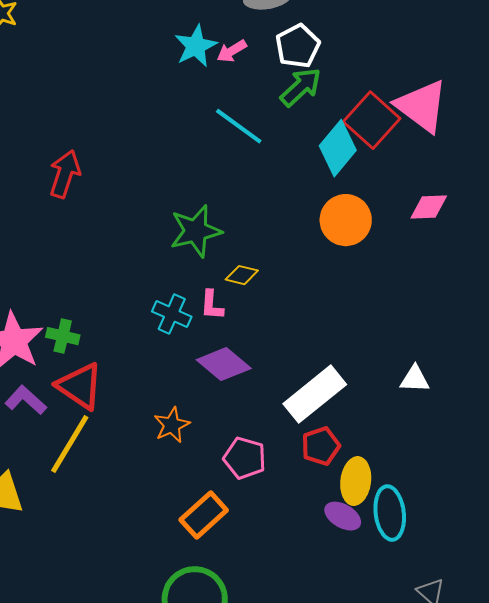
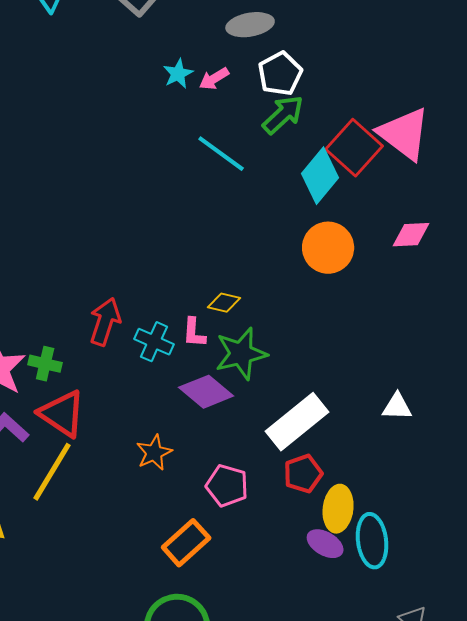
cyan star: (196, 46) -> (178, 74), size x0.7
red arrow: (65, 174) -> (105, 322), moved
green star: (196, 231) -> (241, 354), moved

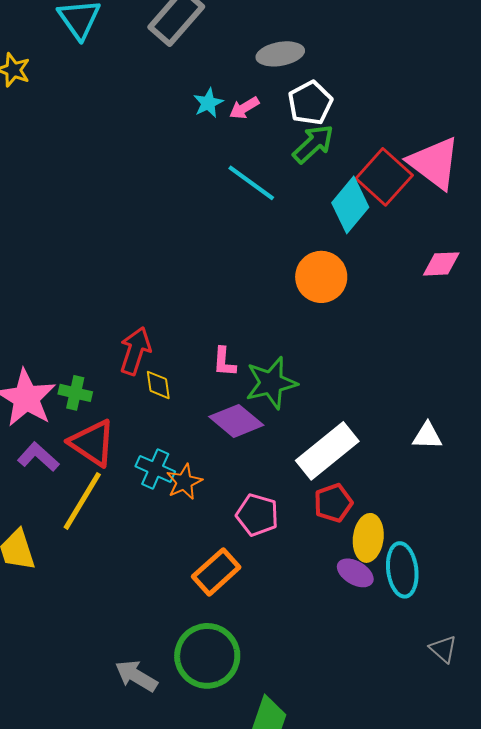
orange circle: (328, 248) -> (321, 277), moved
yellow diamond: (224, 303) -> (158, 385), moved, turned 68
cyan cross: (154, 342) -> (155, 469), moved

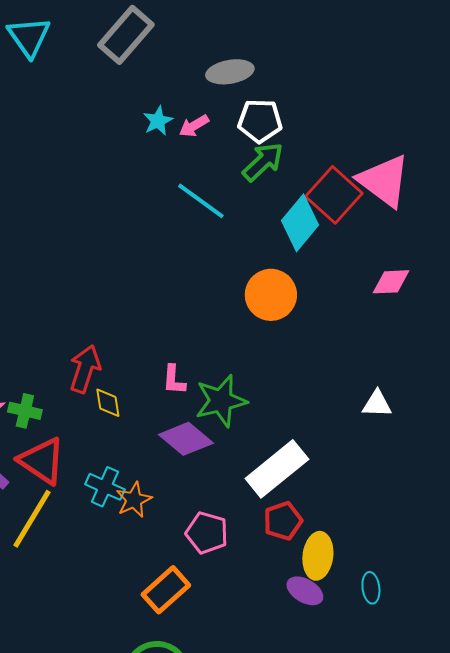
white pentagon: (310, 103) -> (260, 121), turned 30
white triangle: (427, 436) -> (377, 404), moved
cyan ellipse: (402, 570) -> (371, 588), moved, size x0.6

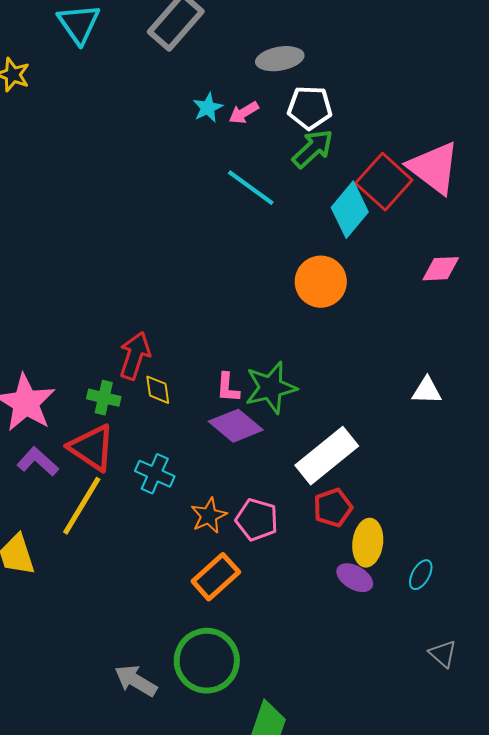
pink L-shape: (174, 380) -> (228, 388), moved
green cross: (25, 411) -> (104, 398), moved
orange star: (134, 500) -> (209, 516), moved
cyan ellipse: (371, 588) -> (421, 575), turned 36

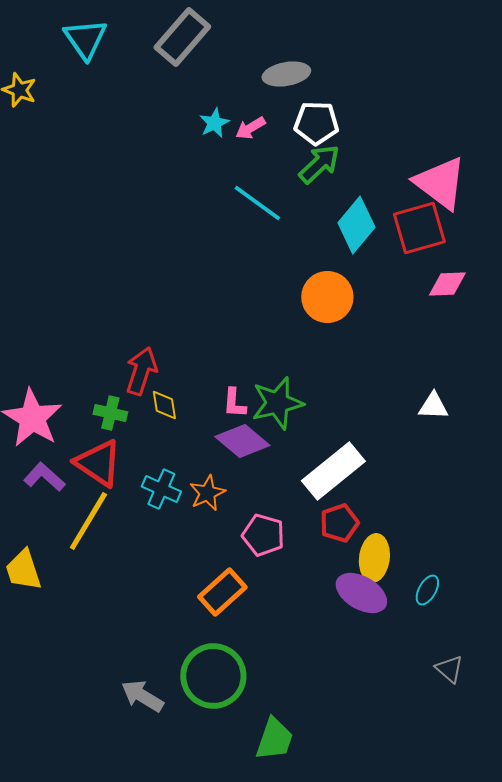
red square: (384, 182) -> (419, 228), moved, turned 32
orange star: (209, 516) -> (207, 493), moved
purple ellipse: (355, 578) -> (361, 593), size x1.4

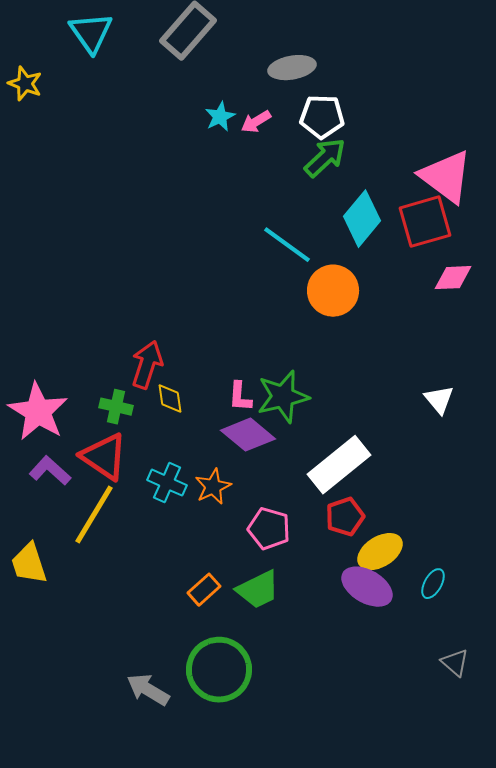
cyan line: (257, 203) -> (287, 245), moved
white triangle: (433, 406) -> (439, 400), turned 48
yellow ellipse: (374, 558) -> (380, 552), turned 51
orange rectangle: (222, 592) -> (204, 590), moved, size x0.7
green trapezoid: (274, 739) -> (258, 590), moved, turned 45

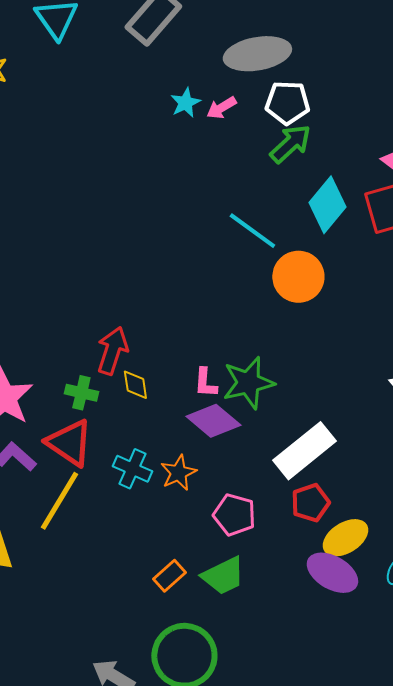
gray ellipse: (292, 68) -> (257, 54), size x1.4

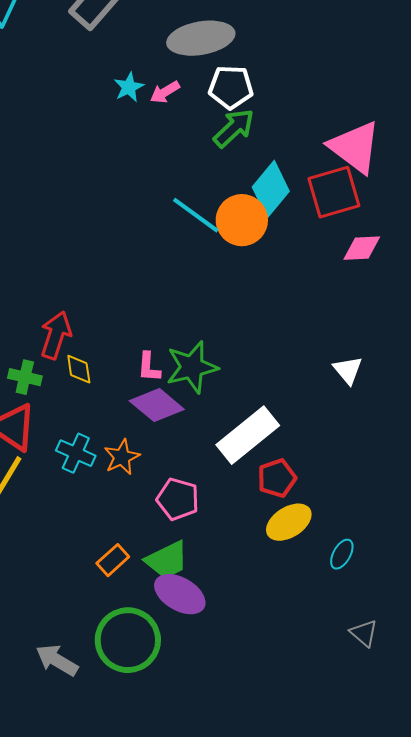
orange circle: (298, 277) -> (242, 220), moved
red pentagon: (310, 503) -> (277, 478), moved
purple ellipse: (332, 573) -> (180, 594), moved

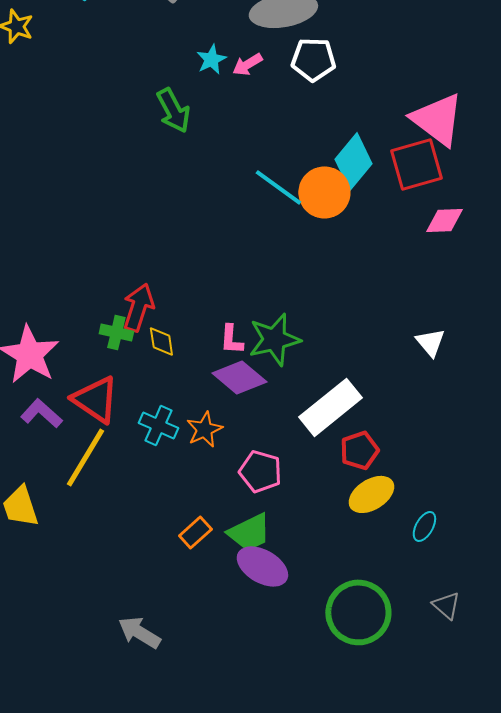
green arrow: (234, 128) -> (173, 110), moved, turned 105
green cross: (25, 377) -> (116, 332), moved
green circle: (128, 640) -> (358, 612), moved

